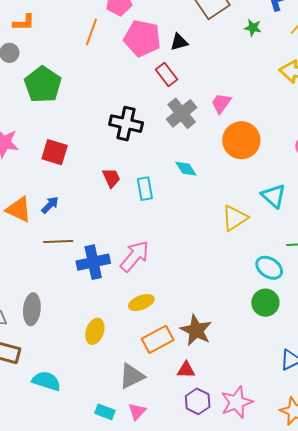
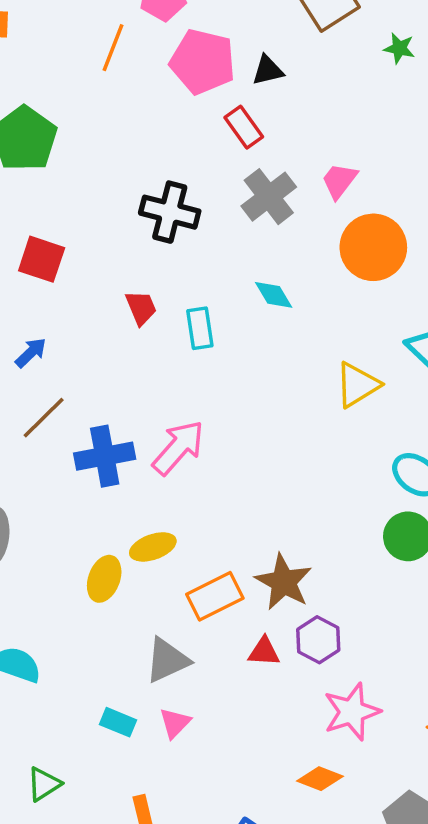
brown line: (58, 241) -> (44, 418), turned -44
yellow ellipse: (141, 303) -> (153, 547), moved
purple hexagon: (198, 401) -> (318, 640), moved

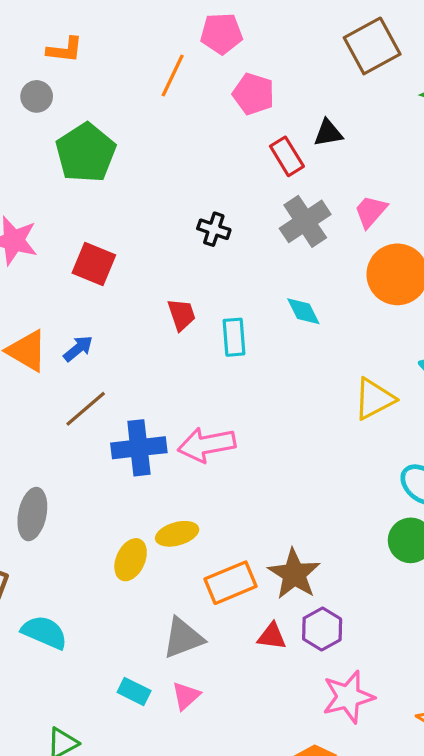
pink pentagon: (203, 62) -> (253, 94), size x0.7
black triangle: (268, 70) -> (328, 133), moved
black cross: (170, 212) -> (214, 229), size x0.6
pink arrow: (178, 448) -> (207, 445), turned -146

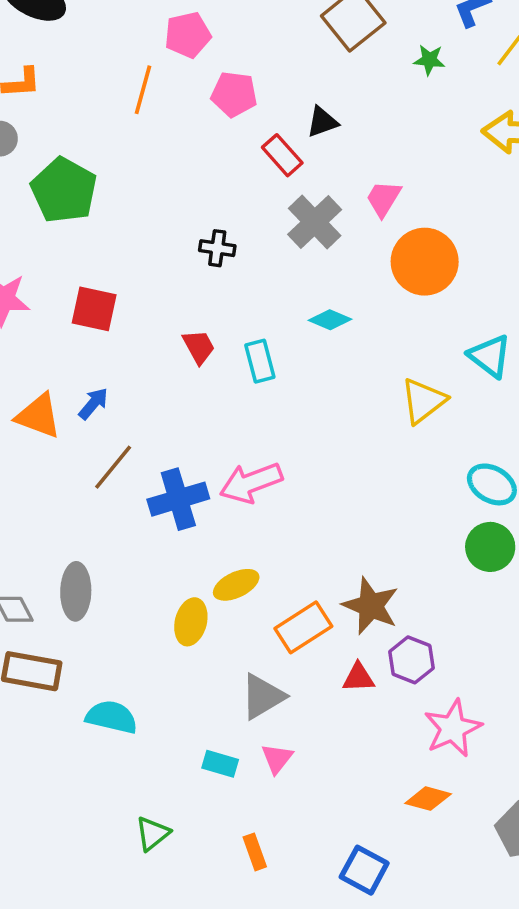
cyan diamond: (303, 311) -> (330, 320), turned -30

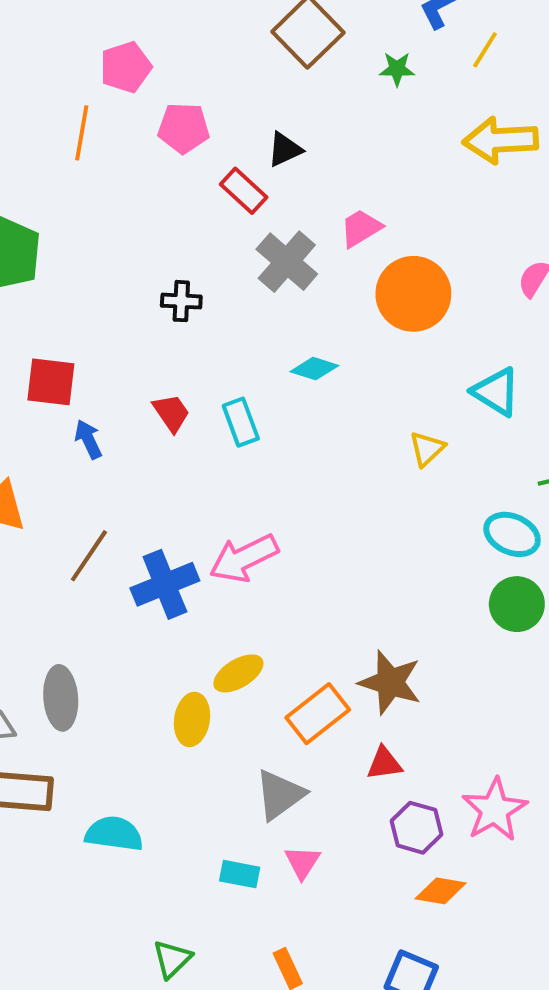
pink trapezoid: (383, 199) -> (361, 228), turned 33
yellow triangle: (423, 401) -> (427, 449), size x0.7
blue arrow: (93, 403) -> (88, 439), moved, turned -60
purple hexagon: (411, 660) -> (417, 828), moved
orange diamond: (428, 799) -> (441, 891), moved

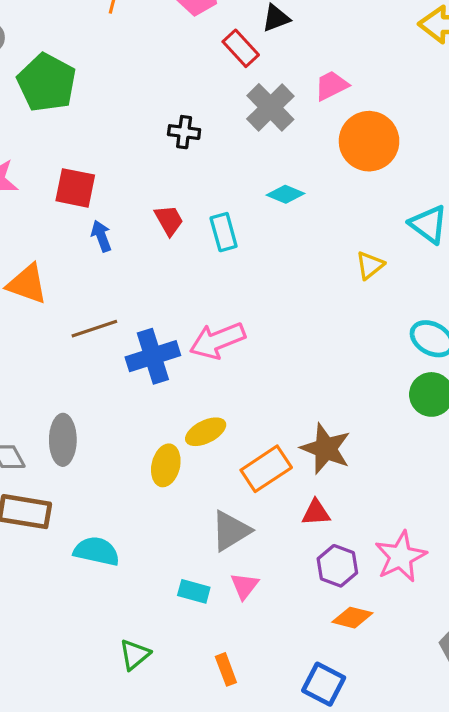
brown line: (89, 556) -> (94, 329), turned 33

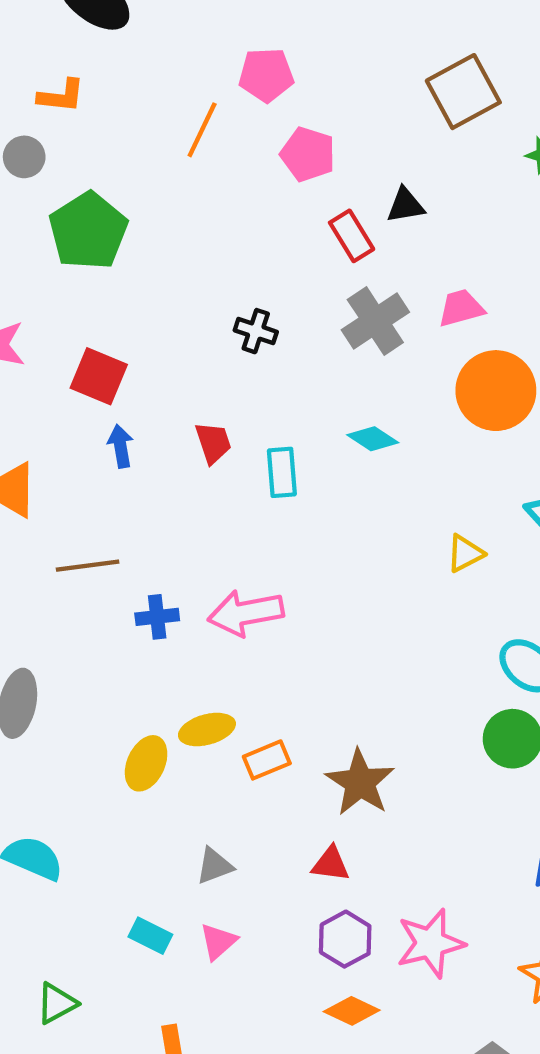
blue cross: (153, 356) -> (157, 617), size x0.6
orange rectangle: (266, 469) -> (267, 760), moved, size x0.7
gray triangle: (231, 531) -> (214, 866), size x0.7

